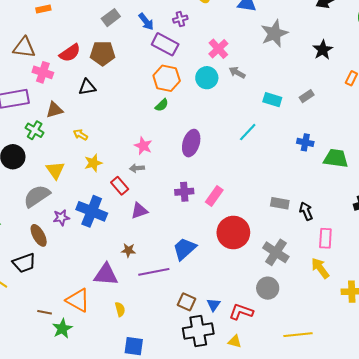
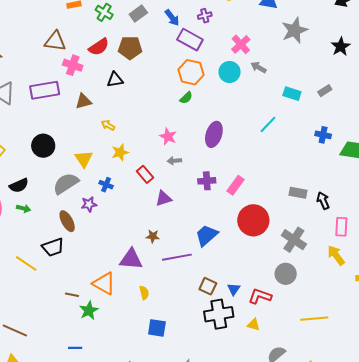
green cross: (35, 130) -> (104, 12), moved
gray arrow: (137, 168) -> (174, 161), moved
blue cross: (92, 211) -> (106, 185), moved, size x0.5

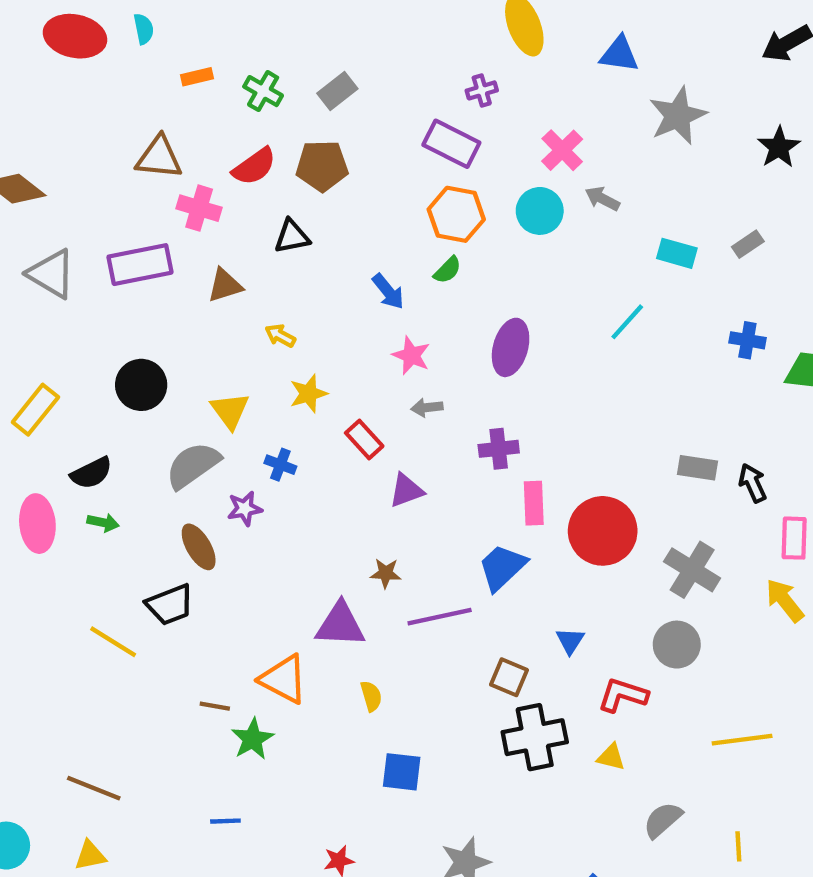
blue arrow: (172, 18) -> (388, 292), moved
pink rectangle: (235, 185) -> (534, 503), moved, turned -36
blue triangle: (234, 289) -> (570, 641), moved

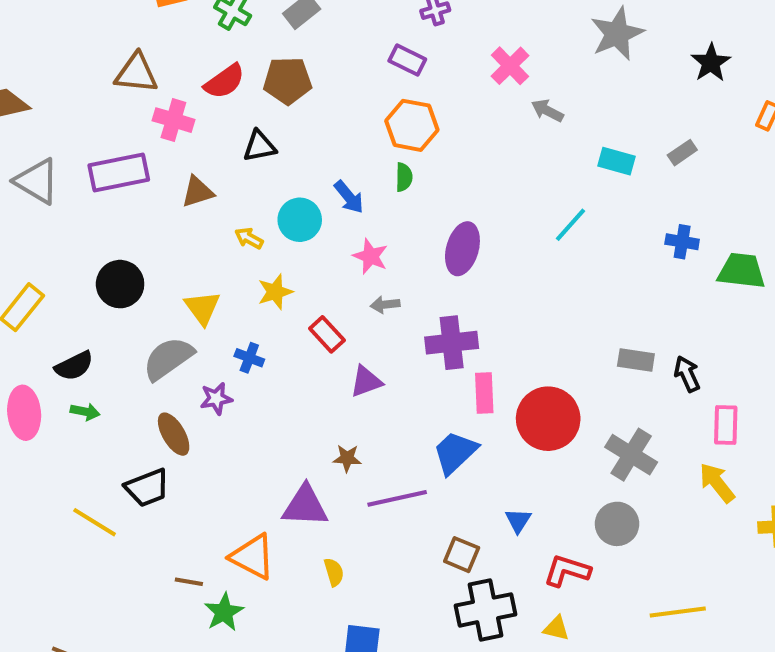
purple rectangle: (451, 144) -> (407, 60), size x0.7
cyan circle: (540, 211) -> (300, 220), moved
green semicircle: (448, 270) -> (404, 177), turned -44
purple cross: (499, 449) -> (452, 343), size x1.4

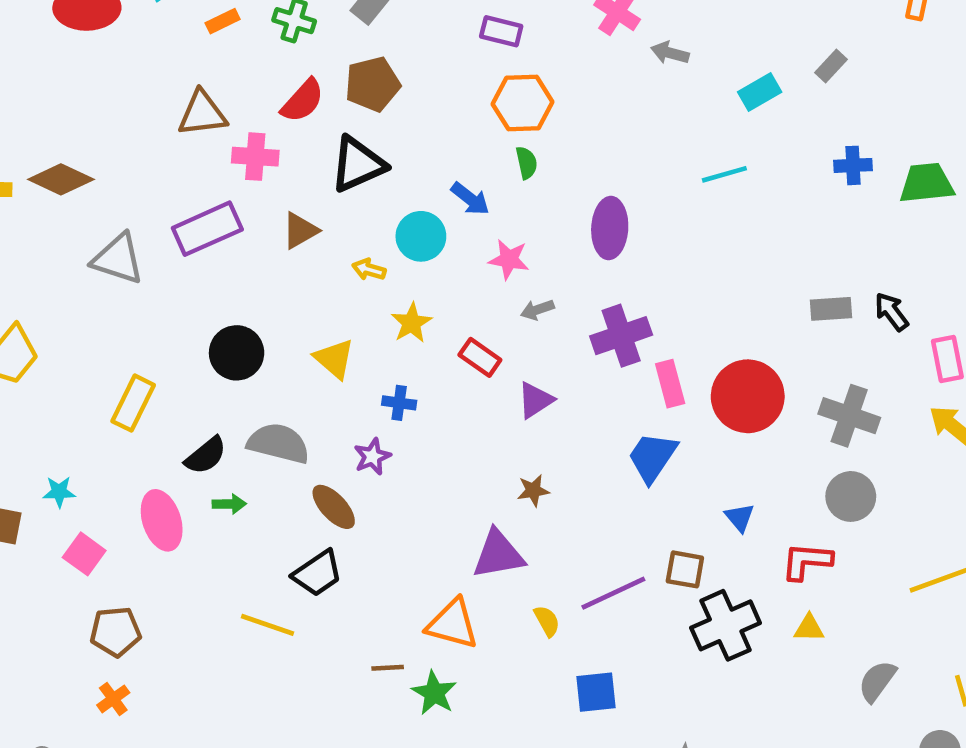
black triangle: (260, 146) -> (358, 164), size x1.5
cyan rectangle: (616, 161) -> (760, 92), turned -33
cyan line: (571, 225) -> (724, 174), turned 45
gray semicircle: (168, 359) -> (278, 443), moved, turned 62
purple line: (397, 498) -> (613, 593), moved

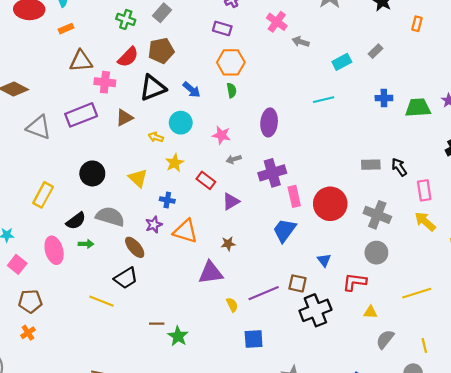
orange rectangle: (223, 21) -> (66, 29), moved
blue arrow: (470, 199) -> (192, 90), moved
orange triangle: (452, 624) -> (185, 231), moved
yellow triangle: (809, 628) -> (370, 312), moved

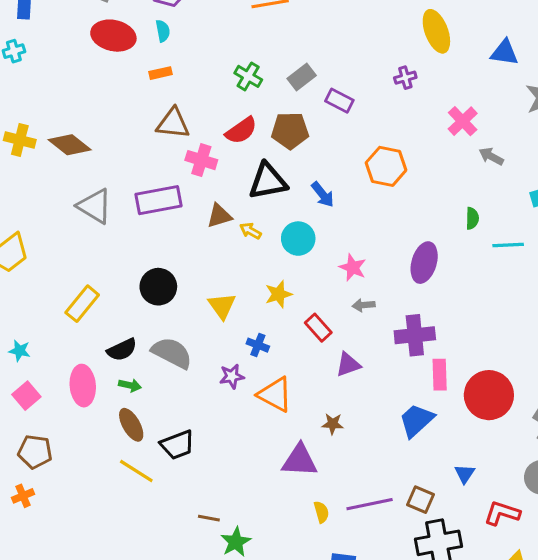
purple rectangle: (222, 28) -> (339, 101), moved
green semicircle: (231, 90) -> (472, 218), moved
yellow arrow: (156, 137) -> (250, 231), moved
brown ellipse: (135, 247) -> (131, 425), moved

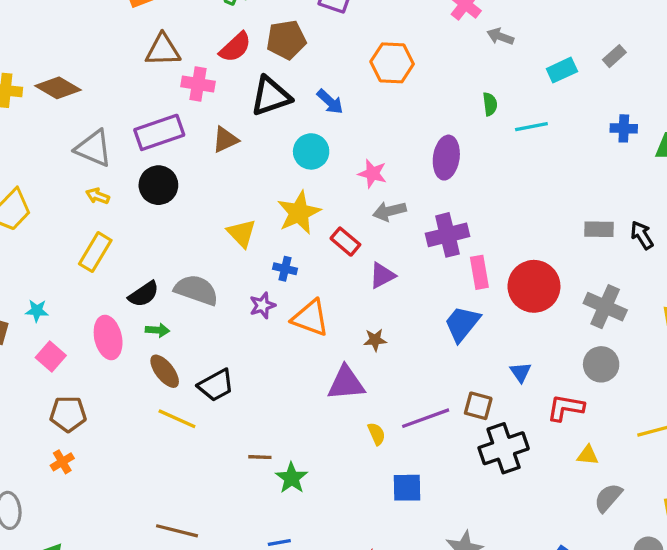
yellow arrow: (250, 231) -> (98, 196), moved
black circle: (158, 287) -> (158, 185), moved
yellow star: (278, 294) -> (299, 213), size x1.5
gray arrow: (364, 305) -> (389, 211), size x1.4

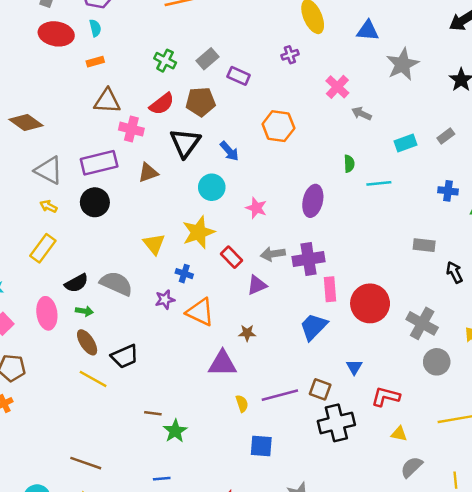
black triangle: (271, 96) -> (185, 143), turned -40
gray arrow: (389, 211) -> (273, 254), moved
gray rectangle: (599, 229) -> (424, 245), moved
gray circle: (601, 364) -> (437, 362), moved

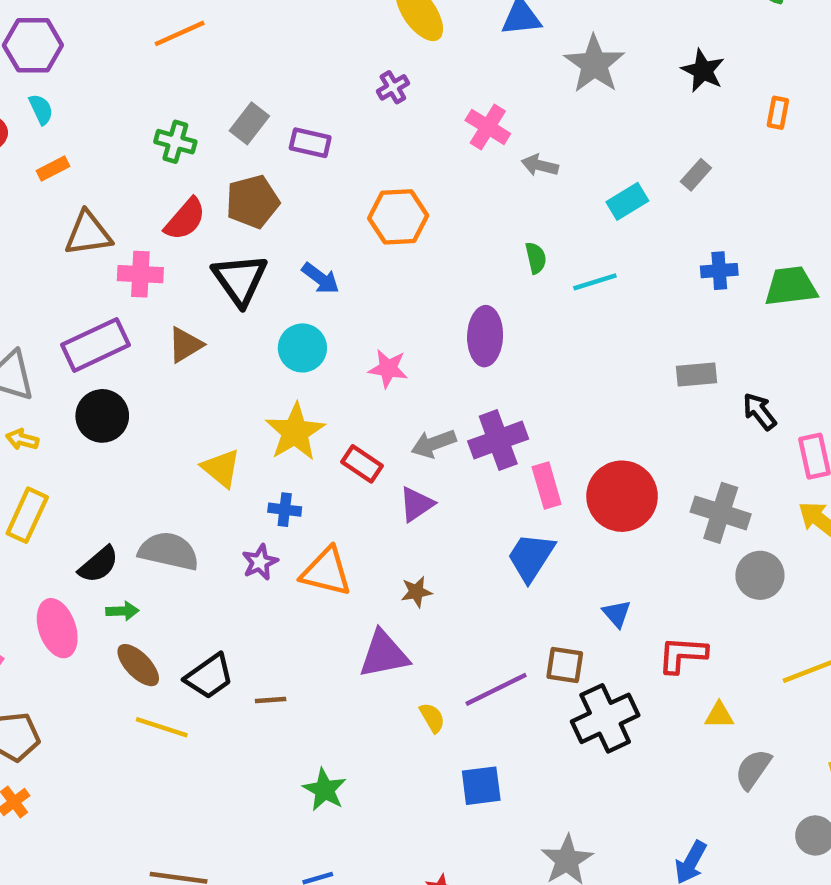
brown line: (153, 413) -> (271, 700), moved

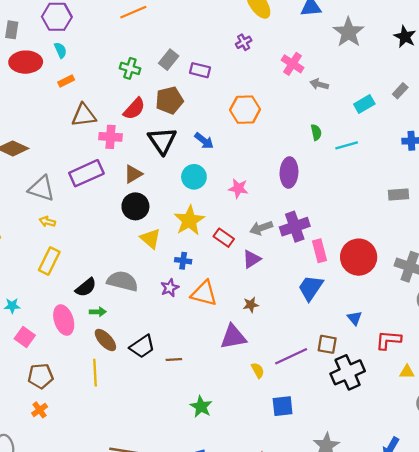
black circle: (102, 416) -> (135, 206), moved
yellow line: (162, 727) -> (95, 373), moved, turned 68

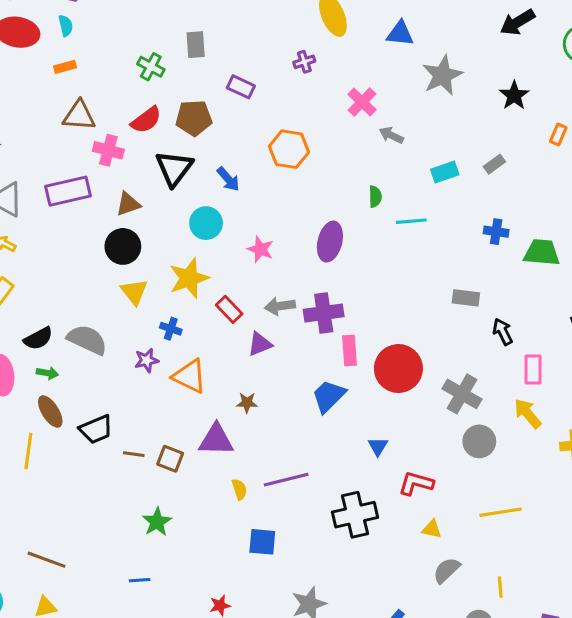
gray rectangle: (169, 60) -> (196, 45), moved, turned -54
brown square: (327, 344) -> (170, 459), moved

